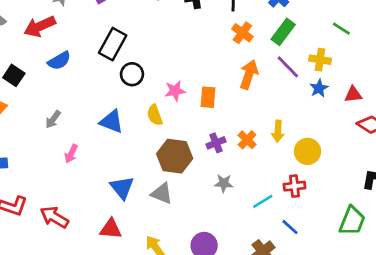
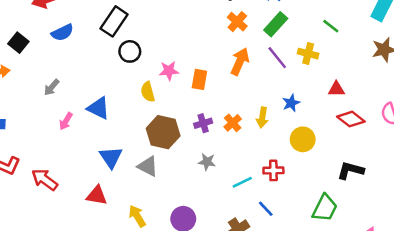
blue star: (319, 88) -> (291, 103), moved
blue triangle: (112, 122) -> (98, 108), moved
yellow circle: (308, 151) -> (303, 139), moved

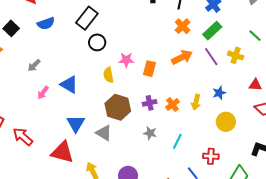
orange arrow: (240, 62) -> (182, 57), turned 35
red cross: (273, 170) -> (211, 156), moved
cyan line: (242, 182) -> (177, 141), moved, turned -42
red triangle: (97, 195) -> (62, 152), size x1.4

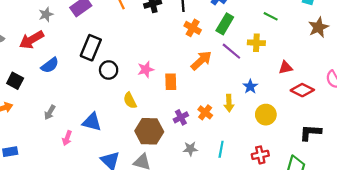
pink star: (126, 60) -> (146, 69), moved

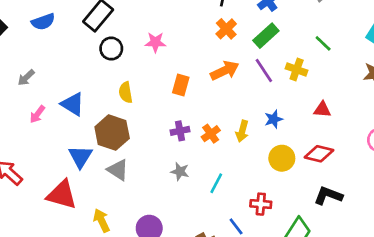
pink star: (146, 69) -> (155, 42), moved
red diamond: (302, 90) -> (319, 154), moved, turned -30
brown hexagon: (149, 131) -> (112, 133), moved

